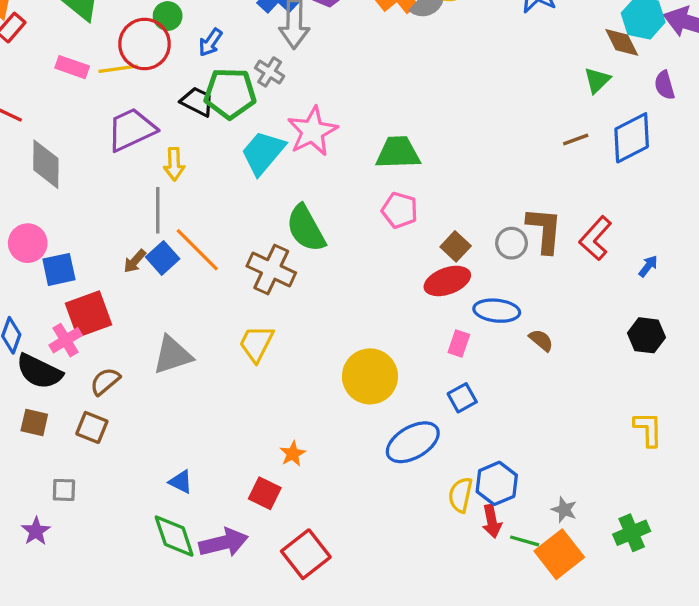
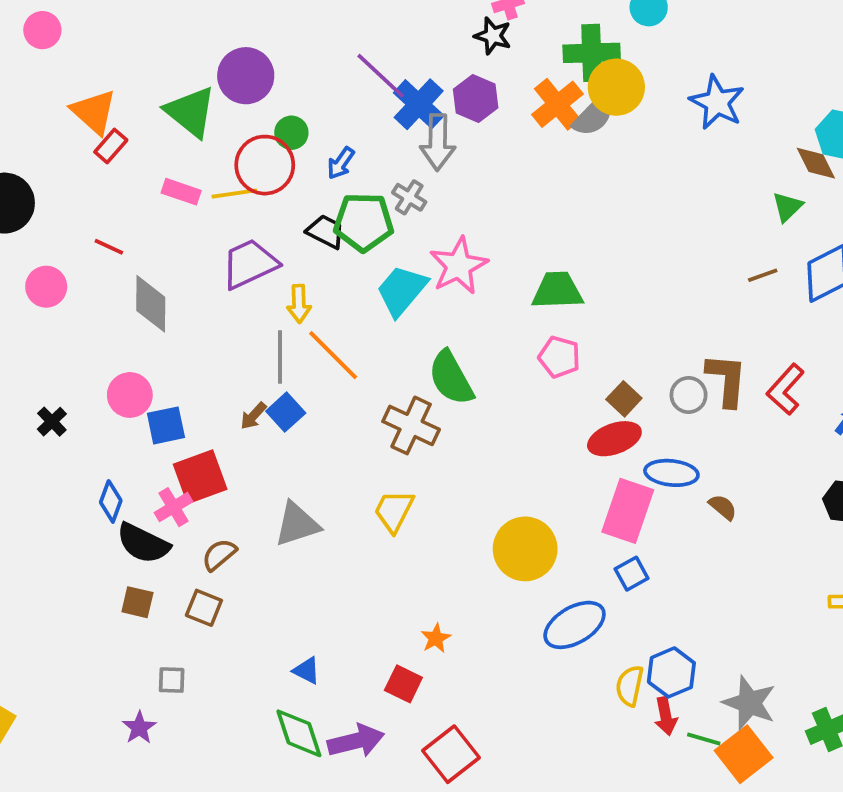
orange line: (197, 250) -> (333, 355), moved
pink rectangle: (459, 344) -> (628, 511), size x2.0
gray star: (564, 510) -> (749, 703), size x1.8

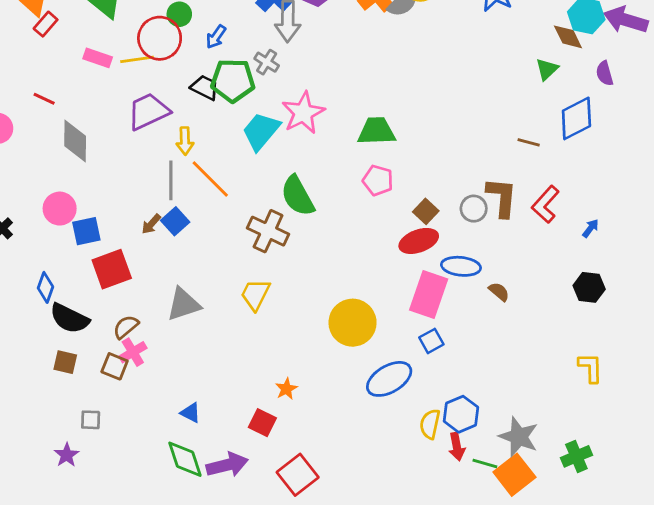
brown line: (763, 275) -> (529, 142), moved, turned 35
pink cross: (174, 507) -> (133, 352), moved

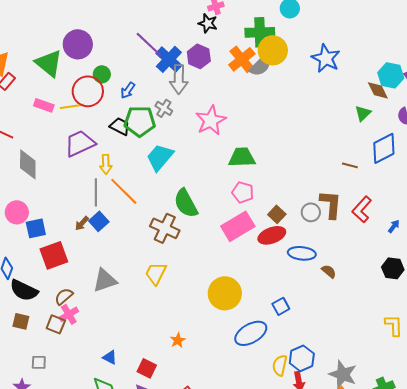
pink star: (303, 113) -> (211, 120), moved
pink rectangle: (429, 294) -> (238, 226), moved, turned 40
red square: (262, 423) -> (147, 368), moved

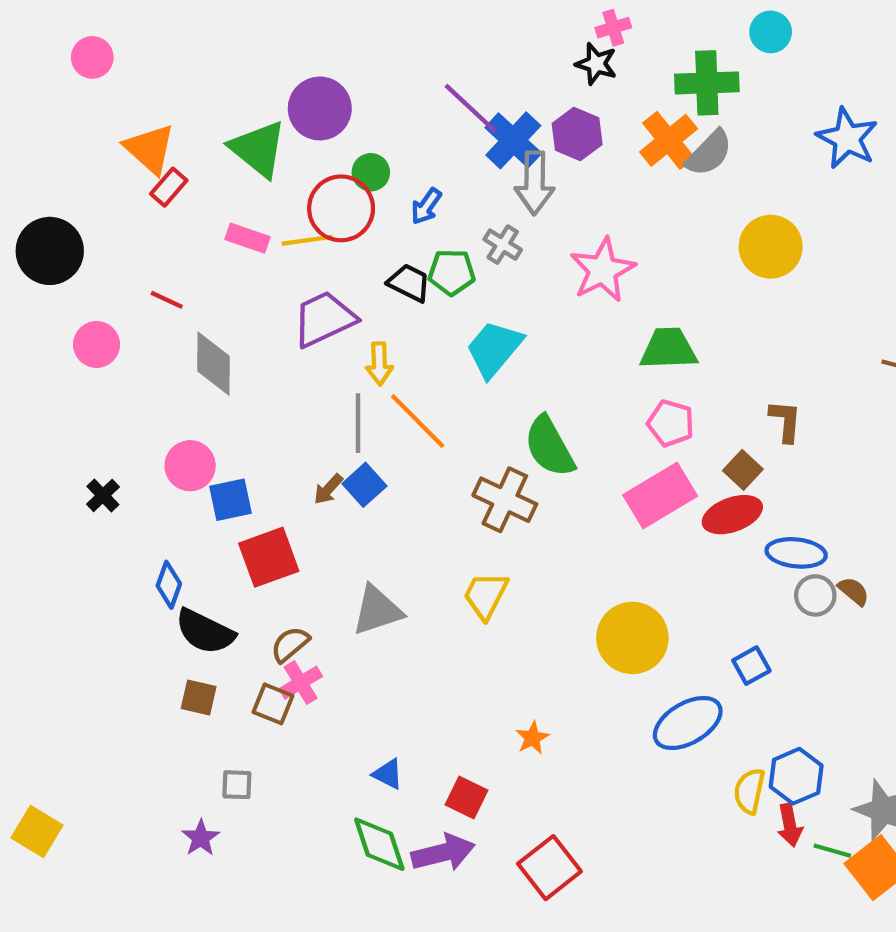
yellow circle: (273, 50) -> (771, 247), moved
green pentagon: (140, 121) -> (452, 272), size x0.7
brown L-shape: (331, 204) -> (785, 421), moved, size x0.7
gray circle: (311, 212) -> (815, 595), moved

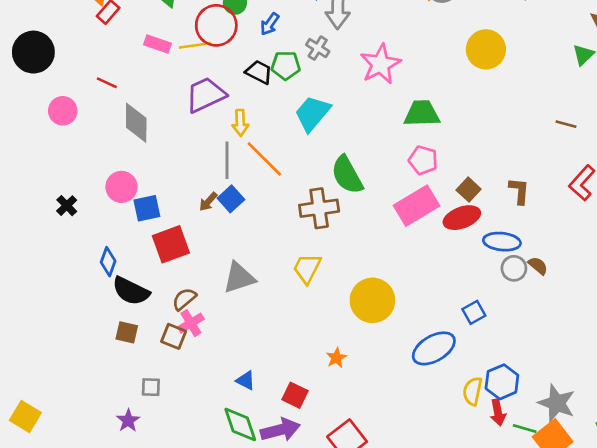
brown L-shape: (785, 421) -> (519, 191), moved
brown cross: (505, 500) -> (319, 208), turned -33
yellow circle: (632, 638) -> (372, 300), moved

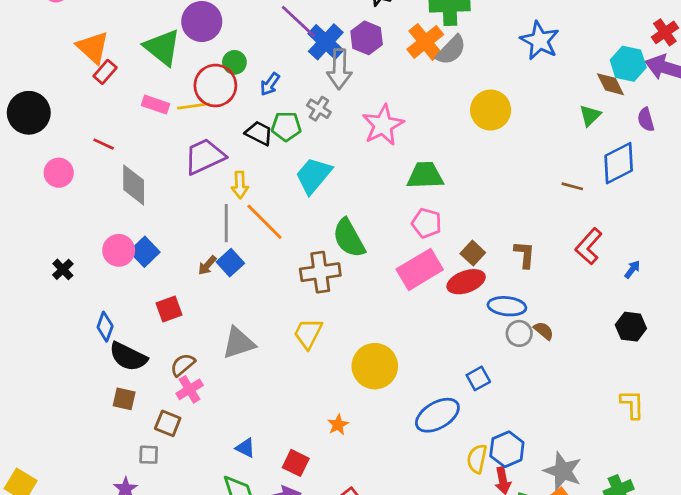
blue square: (147, 208) -> (145, 252), moved, turned -32
red square: (171, 244) -> (169, 309), size x0.7
brown square: (174, 336) -> (168, 423), moved

